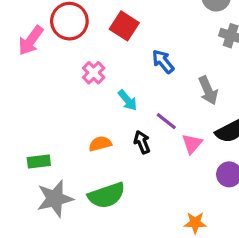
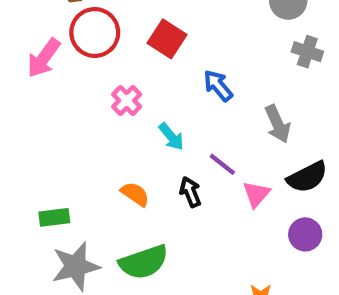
orange semicircle: (100, 144) -> (135, 194), turned 50

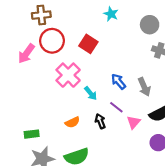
blue arrow: (218, 86) -> (118, 82), moved
pink cross: (127, 101) -> (68, 75), size x1.6
orange semicircle: (135, 194) -> (72, 122), turned 120

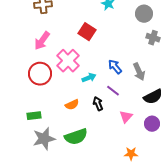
red circle: (52, 41) -> (40, 74), moved
pink arrow: (26, 54) -> (42, 41), moved
cyan arrow: (91, 93) -> (89, 78), turned -72
pink triangle: (134, 122) -> (126, 117), moved

